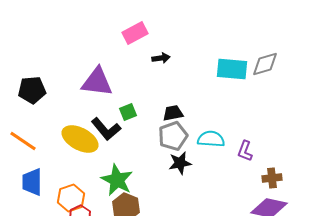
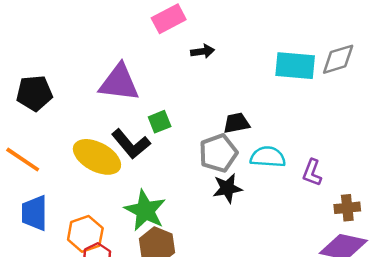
black trapezoid: (173, 113) -> (236, 123), moved

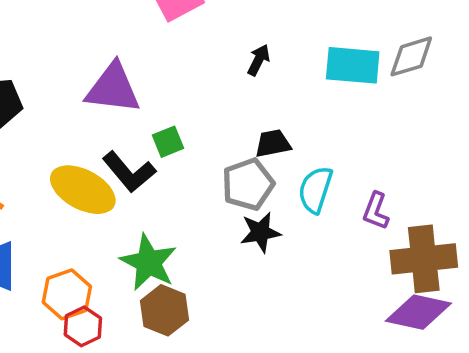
black arrow: (203, 51) -> (259, 60), moved, turned -55
cyan semicircle: (268, 157) -> (315, 190), turned -76
brown cross: (347, 208) -> (424, 259), size x1.8

